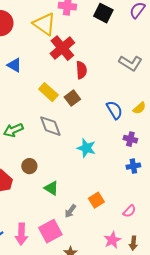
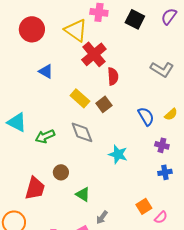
orange square: (96, 200) -> (144, 206), moved

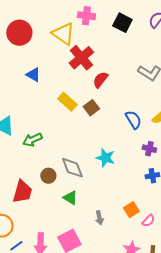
red semicircle: (113, 76) -> (100, 80), turned -138
gray diamond: (82, 132) -> (72, 168), moved
gray arrow: (102, 217) -> (99, 218), moved, turned -48

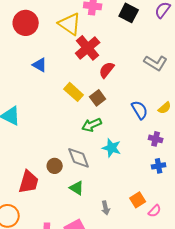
green arrow: (32, 140) -> (92, 125), moved

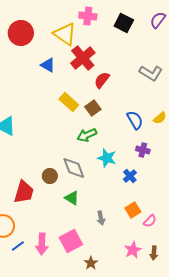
blue triangle: (40, 65) -> (48, 65), moved
purple cross: (156, 139) -> (143, 150), moved
blue cross: (159, 166) -> (130, 176), moved, turned -32

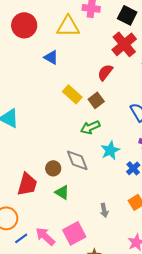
yellow triangle: (65, 34) -> (68, 26), turned -35
red cross: (83, 58) -> (124, 44), moved
cyan star: (107, 158) -> (110, 150), turned 30
green triangle: (72, 198) -> (62, 192), moved
pink arrow: (42, 244) -> (45, 236), turned 130

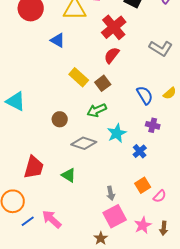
red cross: (124, 44) -> (114, 27), moved
gray diamond: (77, 160) -> (84, 143), turned -50
brown circle: (53, 168) -> (60, 119), moved
pink square: (74, 233) -> (115, 216), moved

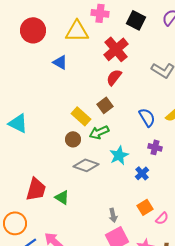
yellow rectangle: (79, 77) -> (81, 116), moved
brown circle: (60, 119) -> (73, 139), moved
green triangle: (69, 175) -> (62, 197), moved

